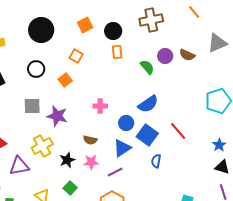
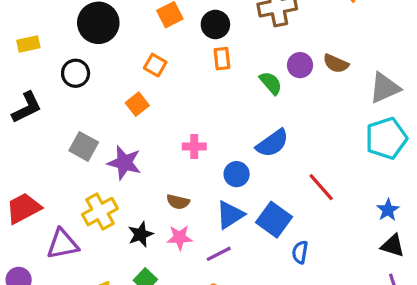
gray triangle: (217, 43) -> (385, 88), moved
black circle: (36, 69) -> (76, 73), moved
gray square: (32, 106) -> (84, 146), turned 30
blue square: (147, 135) -> (274, 220), moved
blue semicircle: (156, 161) -> (300, 252), moved

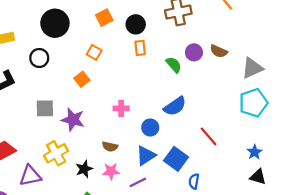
gray square: (84, 146) -> (45, 108), turned -30

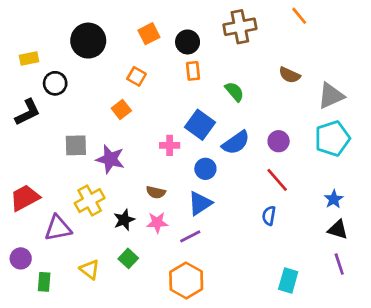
purple circle: (194, 52) -> (279, 141), moved
black circle: (39, 58) -> (55, 83), moved
blue square: (176, 159) -> (200, 125), moved
blue semicircle: (194, 181) -> (269, 216), moved

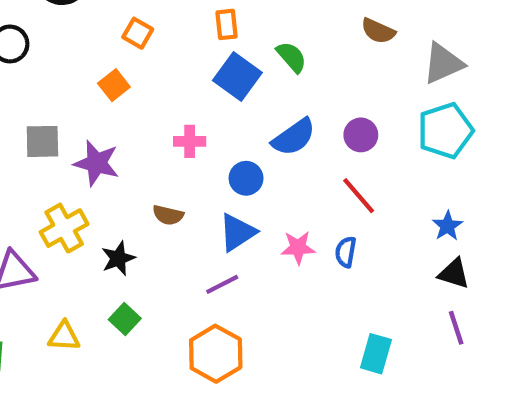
blue square: (200, 125) -> (237, 76), moved
pink star: (157, 223) -> (298, 248), moved
yellow triangle: (90, 269) -> (64, 336), turned -35

